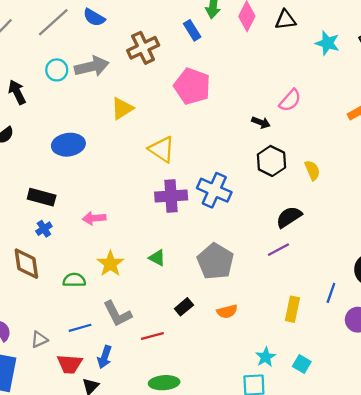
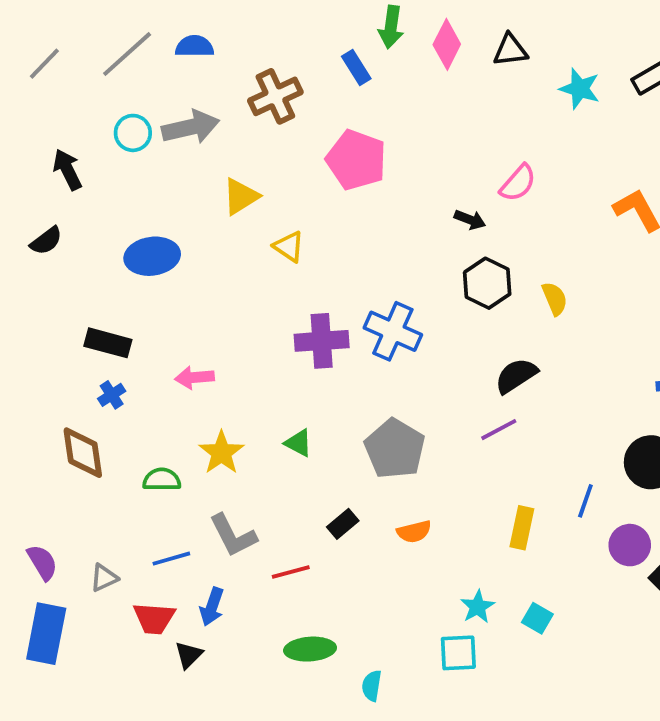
blue semicircle: (94, 17) -> (195, 46), turned 150
yellow triangle: (162, 149) -> (289, 247), moved, size x0.7

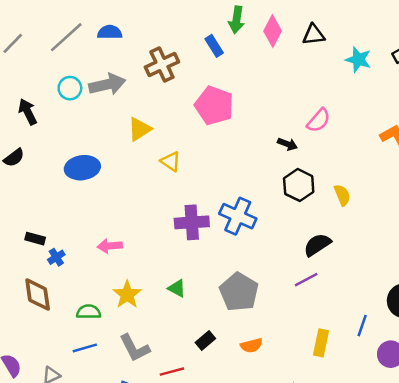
black rectangle: (108, 343) -> (35, 239), moved, size x0.7
blue line: (171, 559) -> (85, 348), moved

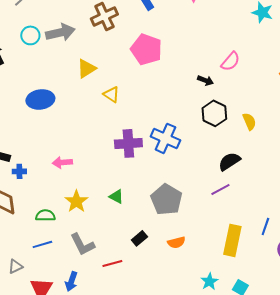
blue cross: (56, 257) -> (19, 171), turned 32
yellow rectangle: (321, 343) -> (232, 240), size x1.4

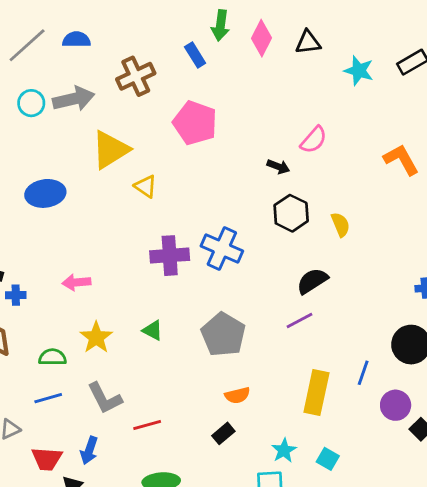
yellow triangle: (86, 68) -> (110, 150), size x1.4
black rectangle: (139, 238) -> (223, 433), moved

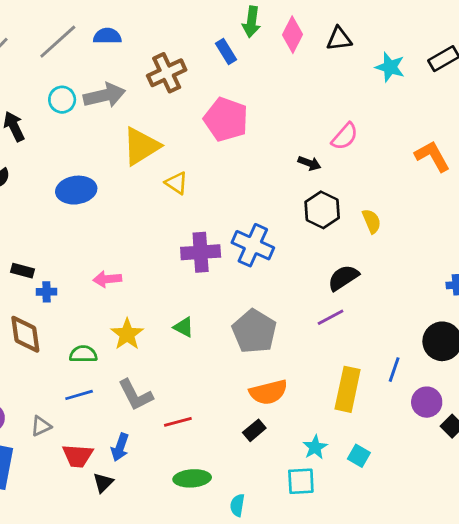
orange semicircle: (237, 395) -> (268, 392), size x1.5

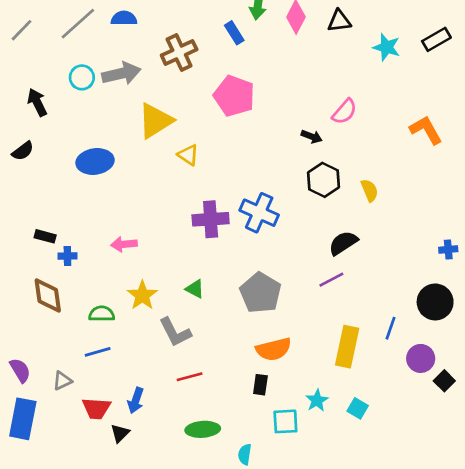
gray L-shape: (136, 395) -> (175, 332), moved
black rectangle: (254, 430) -> (260, 385), turned -42
cyan square: (301, 481) -> (285, 421), moved

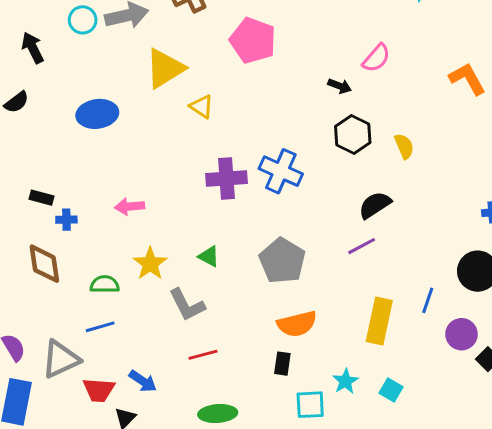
gray triangle: (62, 381) -> (61, 359), size x1.8
blue arrow: (136, 400) -> (143, 381), turned -75

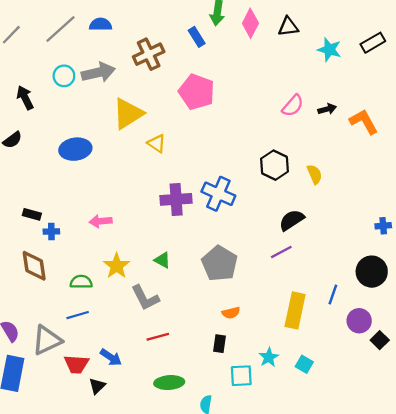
black arrow: (340, 86) -> (327, 109), moved, turned -36
orange semicircle: (297, 324) -> (231, 313), size x0.6

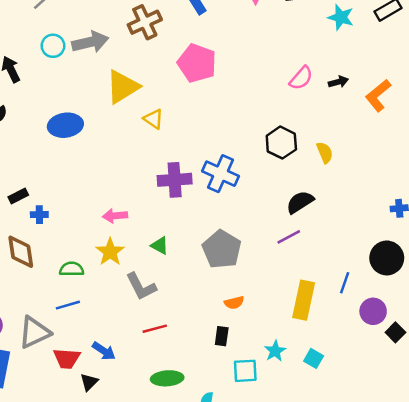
orange L-shape: (364, 122) -> (378, 95), turned -100
black rectangle: (32, 214) -> (18, 196), turned -42
pink arrow: (101, 221) -> (115, 216), moved

